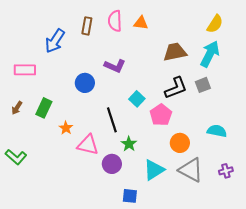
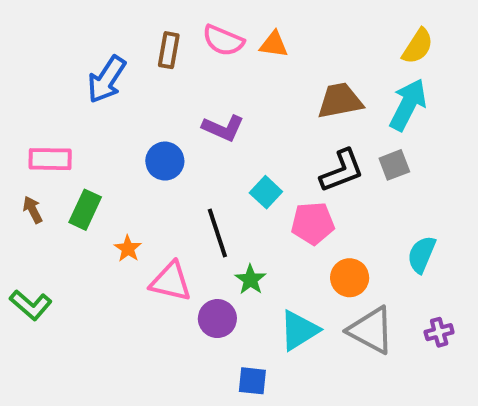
pink semicircle: (115, 21) -> (223, 40), turned -65
pink rectangle: (25, 70) -> (50, 159), moved
brown arrow: (17, 108) -> (33, 210), turned 120
pink pentagon: (161, 115) -> (313, 223), turned 30
cyan semicircle: (217, 131) -> (422, 254), turned -78

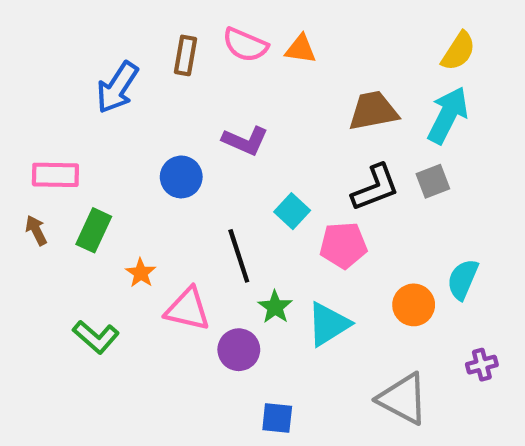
orange circle: (350, 278) -> (414, 305), moved
green L-shape: (31, 305) -> (96, 337), moved
cyan triangle: (299, 330) -> (328, 324), moved
gray triangle: (371, 330) -> (403, 399), moved

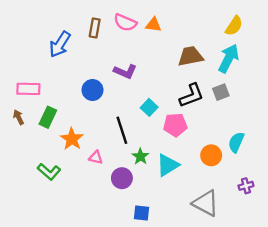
orange star: (141, 273) -> (72, 139), size x1.5
pink triangle: (188, 309) -> (96, 157), size x0.6

